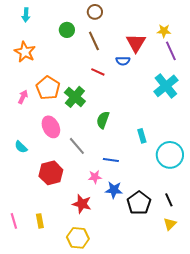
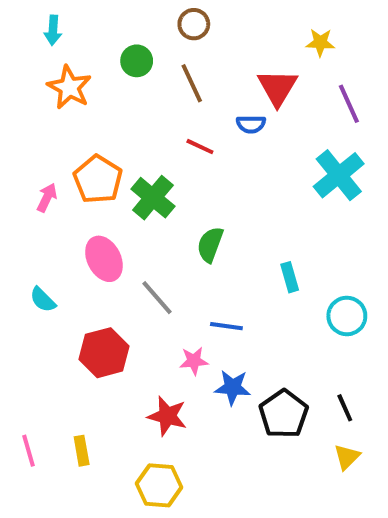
yellow star: (164, 31) -> (320, 43), moved
orange star: (25, 52) -> (69, 87), moved
cyan circle: (170, 155) -> (347, 316), size x0.7

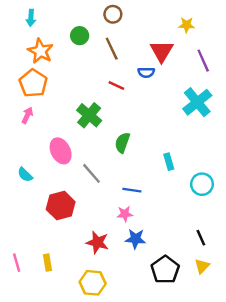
orange pentagon: (98, 179) -> (33, 83), moved
pink star: (194, 361) -> (125, 214), moved
blue star: (233, 387) -> (135, 239), moved
black pentagon: (284, 414) -> (165, 270), moved

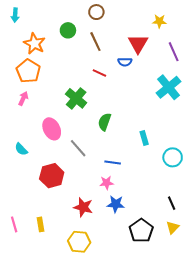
cyan arrow: (31, 18) -> (15, 15), moved

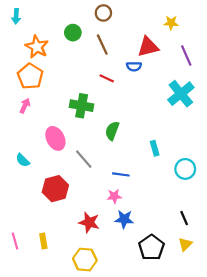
red triangle: (138, 44) -> (148, 47), turned 45
green cross: (76, 98) -> (82, 106), turned -30

